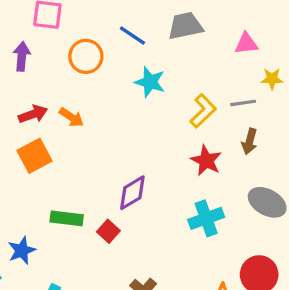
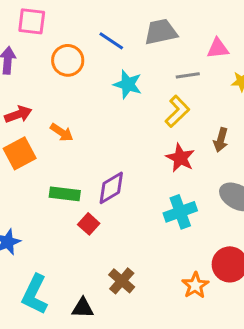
gray line: (243, 103) -> (188, 75), moved
orange arrow: (71, 117) -> (62, 132), moved
green rectangle: (67, 218) -> (65, 194), moved

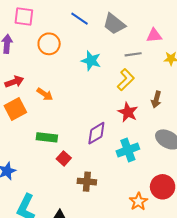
gray trapezoid: (161, 32) -> (114, 24), turned -130
blue line: (111, 41) -> (80, 19), moved
purple diamond: (111, 188) -> (96, 133), moved
brown cross: (122, 281) -> (87, 182), moved, turned -36

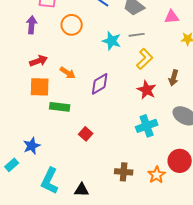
gray line: (133, 54) -> (137, 35), moved
orange square: (15, 109) -> (40, 87), turned 30
purple diamond: (96, 133) -> (100, 84), moved
green rectangle: (47, 137) -> (60, 107), moved
brown cross: (87, 182) -> (124, 172), moved

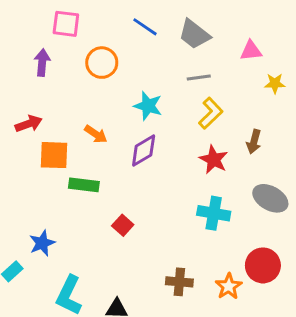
cyan star: (112, 41) -> (148, 106), moved
red arrow: (39, 61) -> (29, 124), moved
cyan cross: (147, 126) -> (214, 213), turned 30

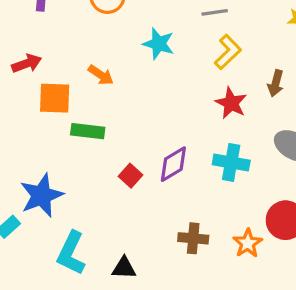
purple diamond: (144, 151) -> (173, 164), moved
blue star: (42, 243) -> (41, 195), size x1.5

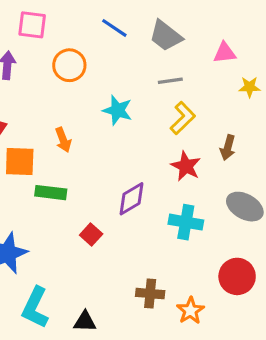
orange arrow: (101, 75) -> (63, 140), turned 35
purple diamond: (173, 164) -> (131, 199), moved
orange star: (248, 243) -> (190, 311), moved

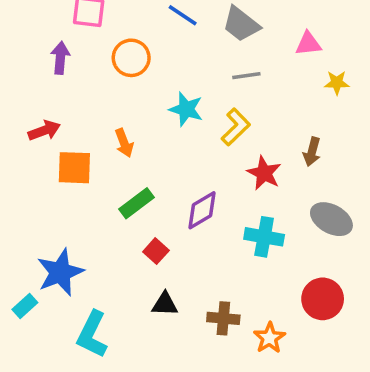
yellow L-shape: (183, 118) -> (236, 127), moved
green rectangle: (51, 193) -> (136, 203), moved, turned -44
black triangle: (85, 321) -> (165, 304), moved

